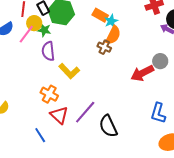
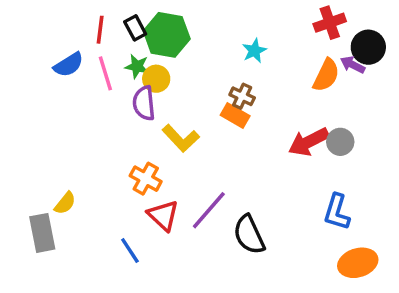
orange rectangle: (100, 15) -> (235, 116), moved
yellow circle: (34, 23) -> (156, 79), moved
pink line: (26, 34) -> (105, 73), turned -54
orange semicircle: (113, 35) -> (326, 75), moved
gray circle: (160, 61) -> (340, 142), moved

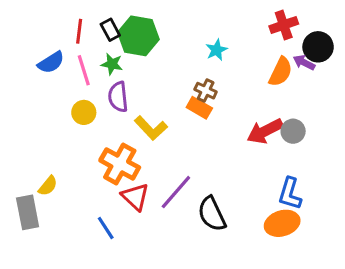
yellow circle: (156, 79) -> (84, 112), moved
orange cross: (146, 179) -> (120, 164), size x1.4
orange ellipse: (358, 263) -> (282, 223), moved

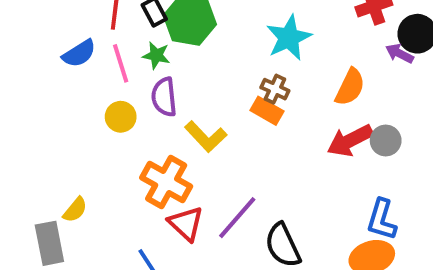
cyan star: (217, 50) -> (289, 38), size x1.6
orange semicircle: (281, 72) -> (350, 87), moved

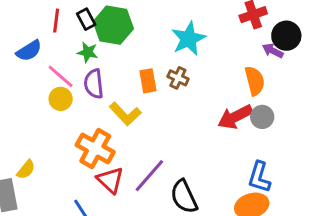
pink line: (121, 63) -> (61, 76), moved, turned -32
orange semicircle: (350, 87) -> (255, 81), moved, turned -40
orange rectangle: (267, 111) -> (148, 81), moved, turned 50

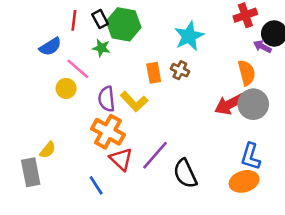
purple semicircle: (94, 84) -> (107, 99), moved
yellow circle: (61, 99) -> (66, 88), moved
gray circle: (262, 117) -> (253, 104), size x1.5

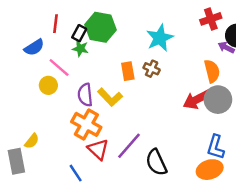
black rectangle: (100, 19) -> (79, 33), moved, turned 56

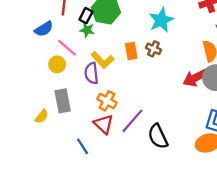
yellow L-shape: (110, 97) -> (103, 60), moved
orange cross: (86, 124) -> (107, 101), moved, size x0.7
gray rectangle: (16, 161) -> (63, 101), moved

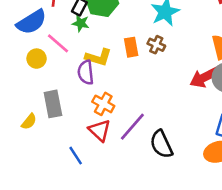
blue semicircle: (44, 29) -> (31, 22), size x1.4
yellow L-shape: (103, 60) -> (98, 57), turned -30
yellow circle: (57, 64) -> (37, 59), moved

